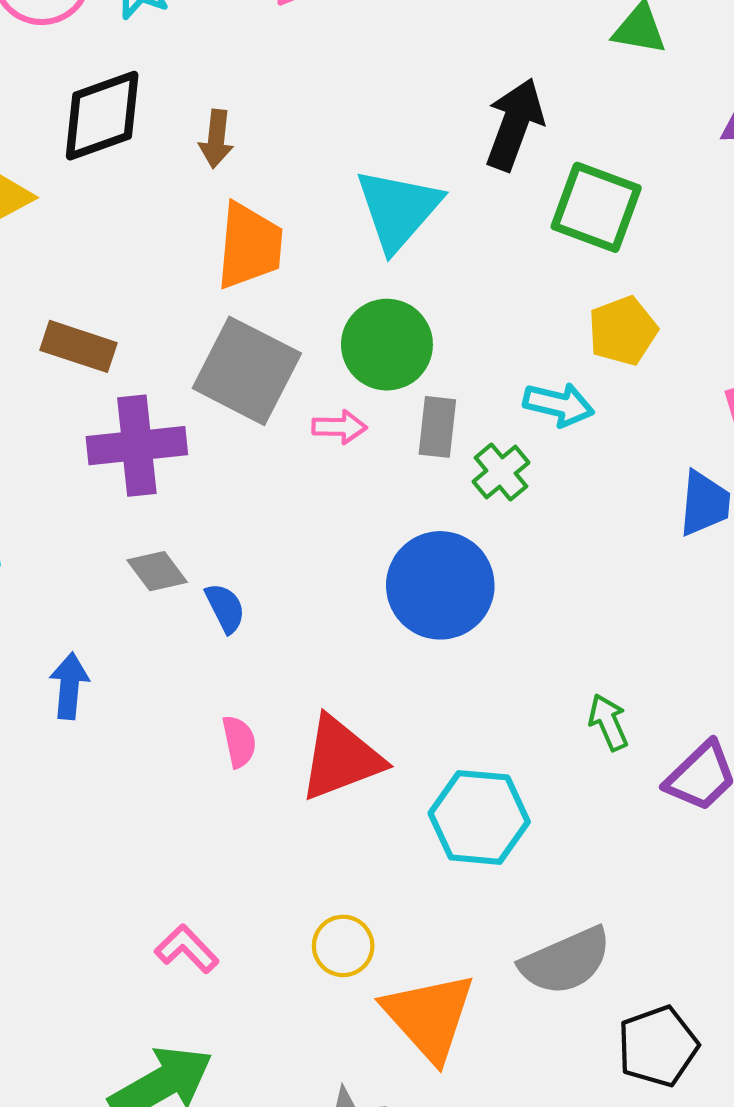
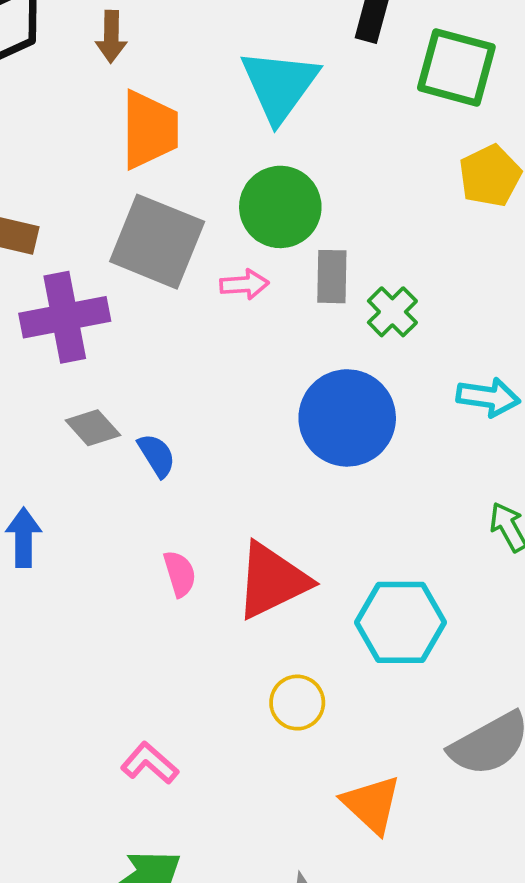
cyan arrow: (559, 404) -> (488, 397), moved
yellow circle: (343, 946) -> (297, 703), moved
orange triangle: (429, 1016) -> (372, 804), size x0.7

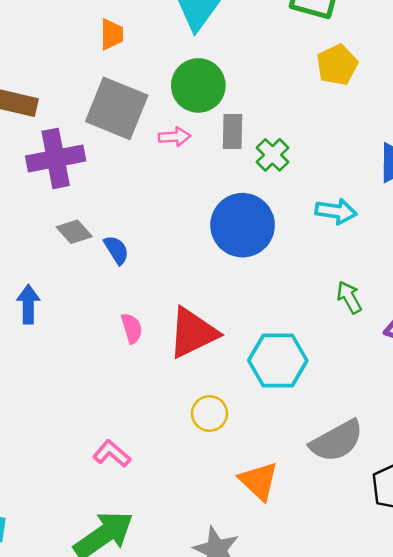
orange trapezoid: (149, 130) -> (112, 34), size x0.6

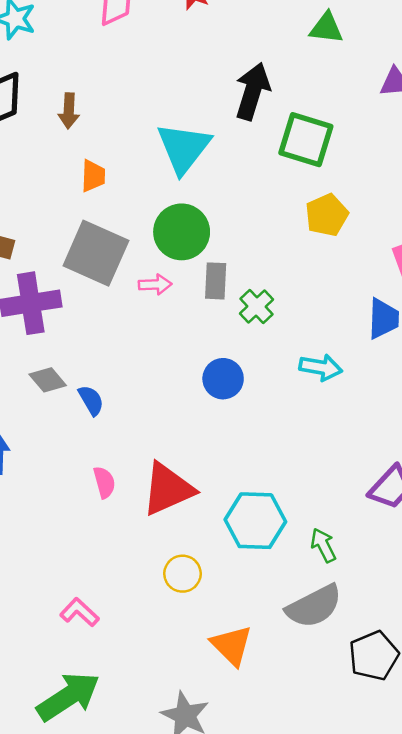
blue circle: (243, 225) -> (223, 379), size x0.6
green arrow: (349, 297) -> (323, 545), moved

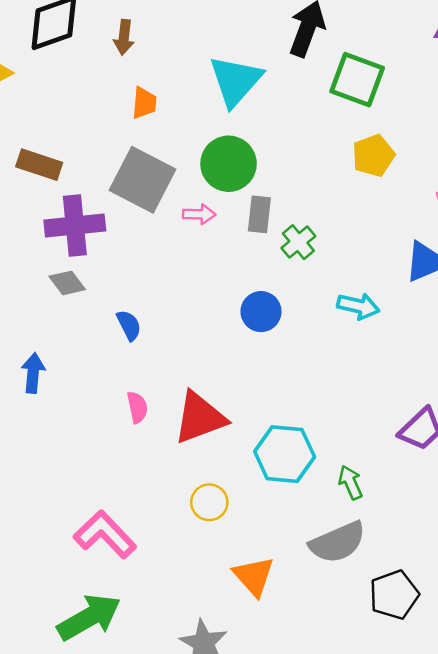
gray diamond: (48, 380) -> (67, 283), moved
pink L-shape: (79, 612) -> (105, 534), size x1.6

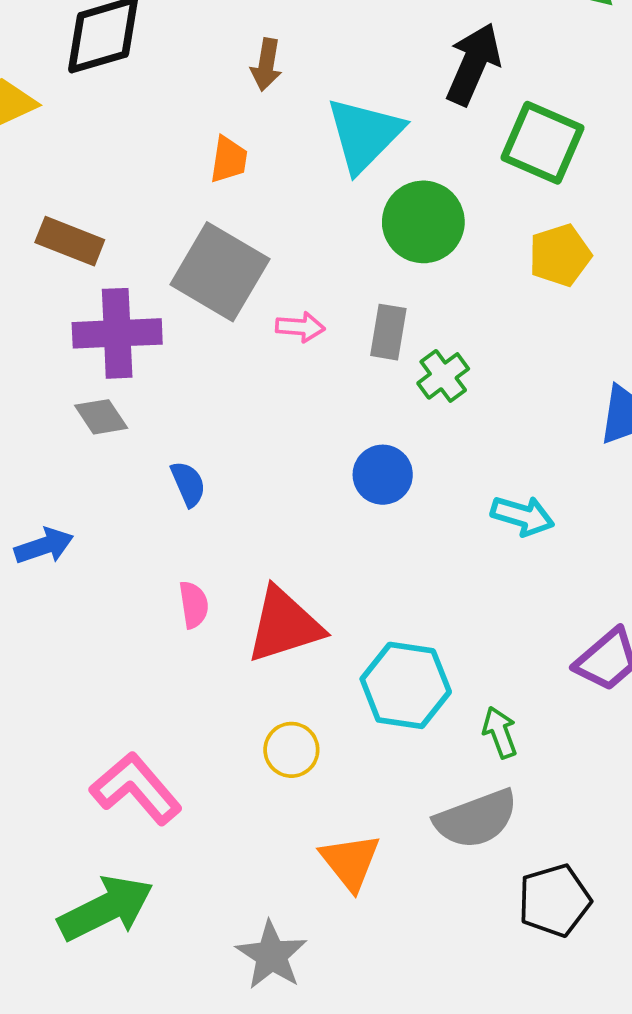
brown arrow: (124, 37) -> (266, 65), moved
green circle: (229, 164) -> (423, 222), moved
cyan arrow: (358, 306) -> (523, 516), moved
blue arrow: (33, 373) -> (44, 546), turned 63

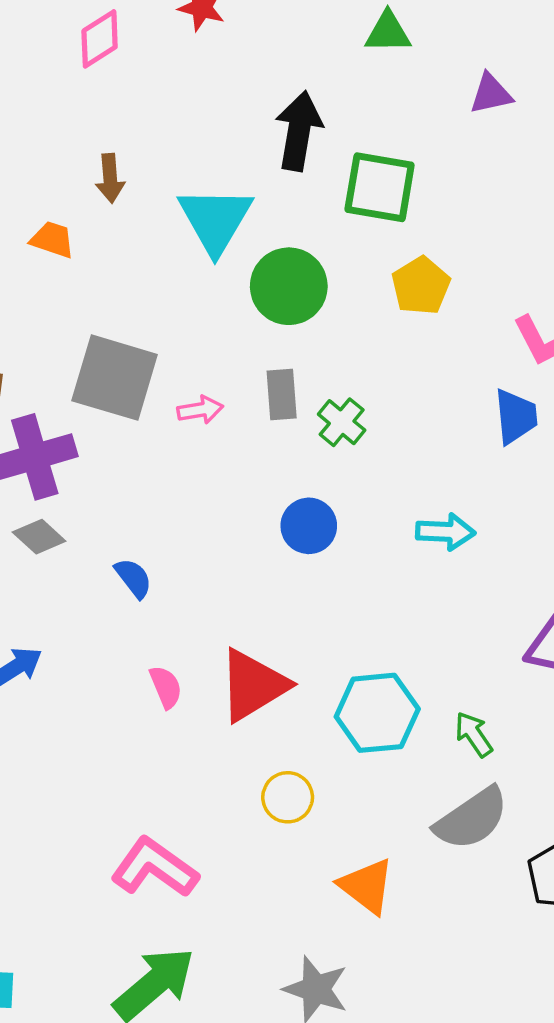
orange trapezoid: (229, 160) -> (52, 240), moved, turned -66

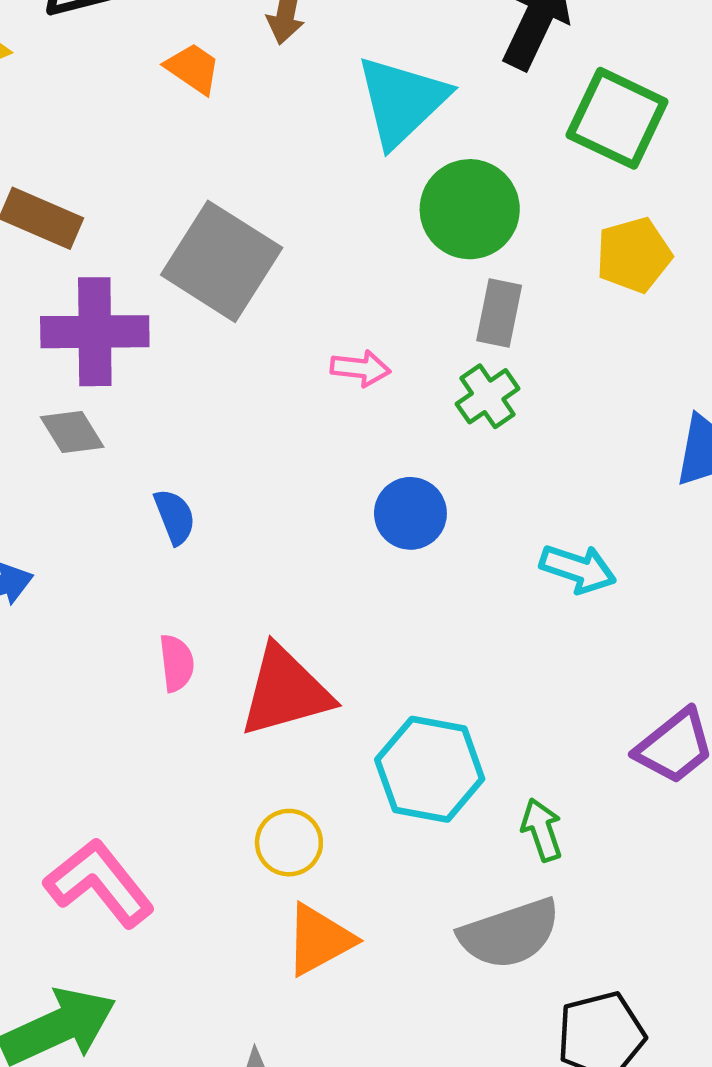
gray rectangle: (282, 395) -> (499, 313), moved
pink arrow: (200, 410) -> (360, 368), moved
orange triangle: (367, 886) -> (319, 940), moved, turned 38

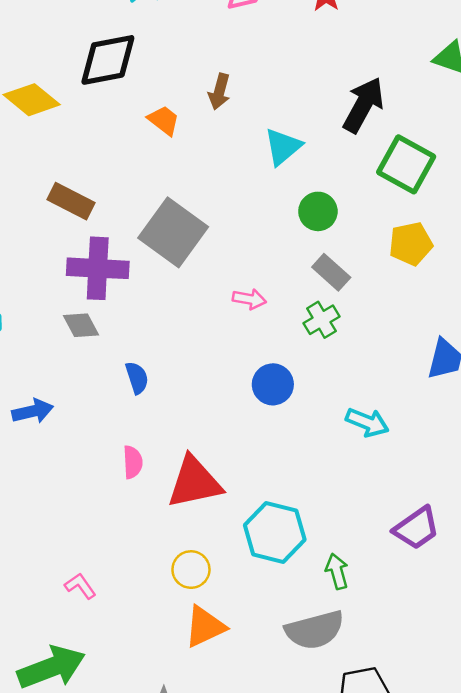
cyan triangle: (402, 101) -> (283, 147), size x0.7
green circle: (470, 209) -> (318, 211), size x0.7
gray rectangle: (499, 313) -> (331, 272), turned -63
pink L-shape: (99, 883) -> (80, 586), size x0.5

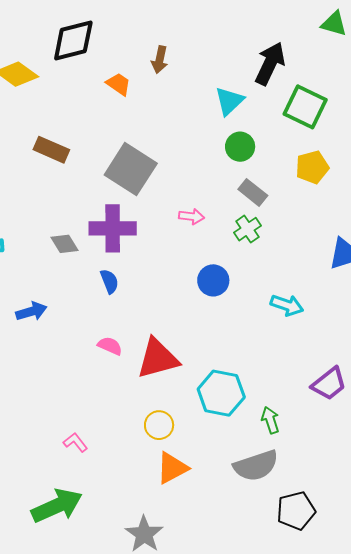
cyan triangle: (283, 147) -> (229, 101), moved
purple cross: (98, 268) -> (113, 228), moved
pink semicircle: (133, 462) -> (110, 346), turned -60

